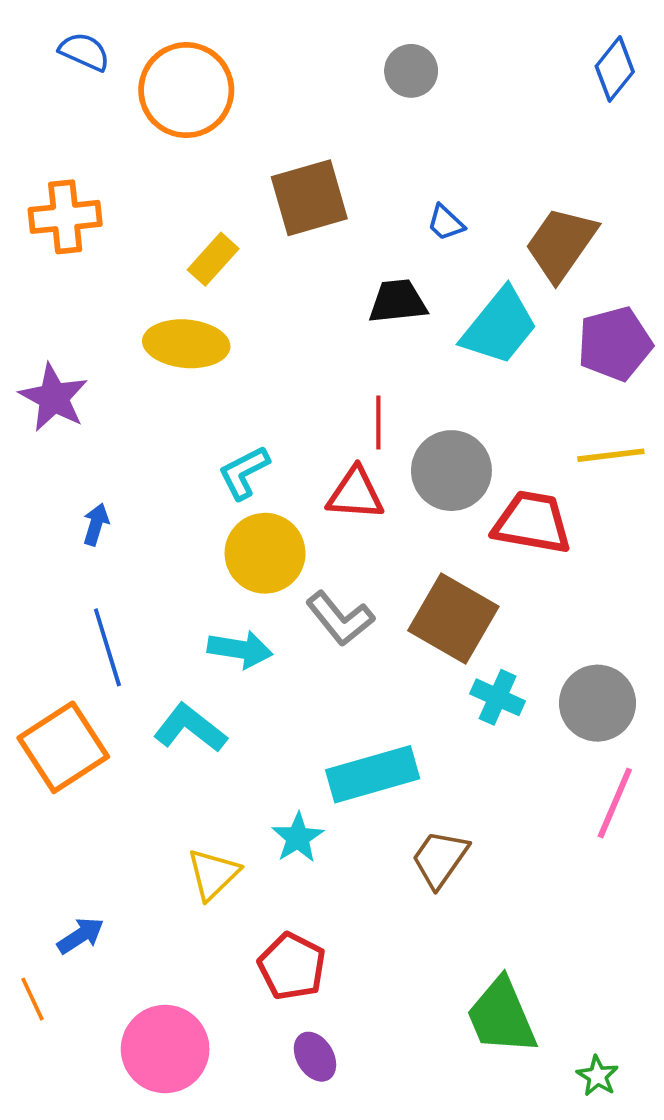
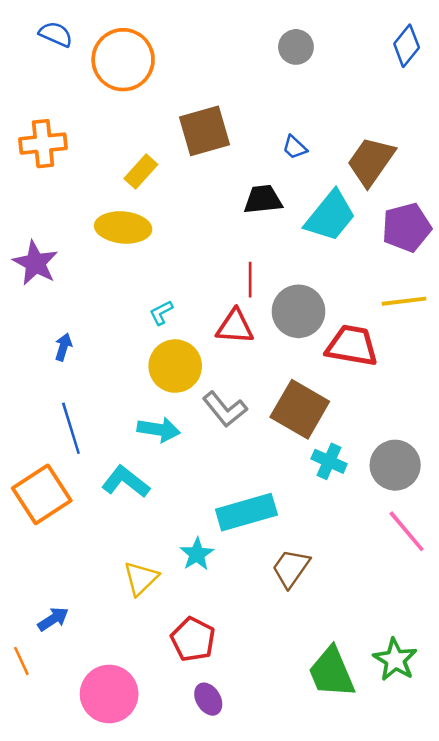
gray circle: (411, 71) -> (296, 47), moved
cyan L-shape: (244, 473) -> (161, 313), size x0.7
pink line: (615, 803) -> (407, 531), turned -63
green star: (597, 1076) -> (395, 660), moved, size x1.6

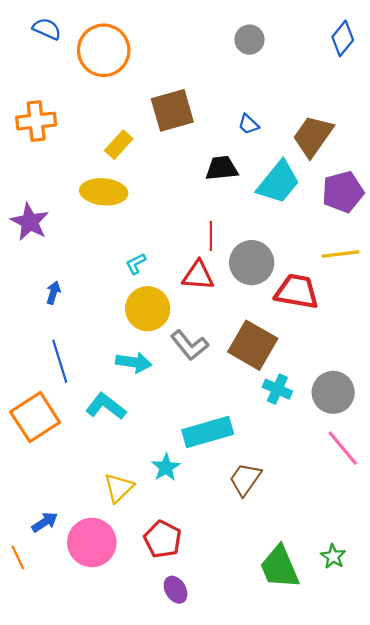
green star: (395, 660) -> (333, 556), size x0.7
pink circle: (109, 694) -> (92, 542), moved

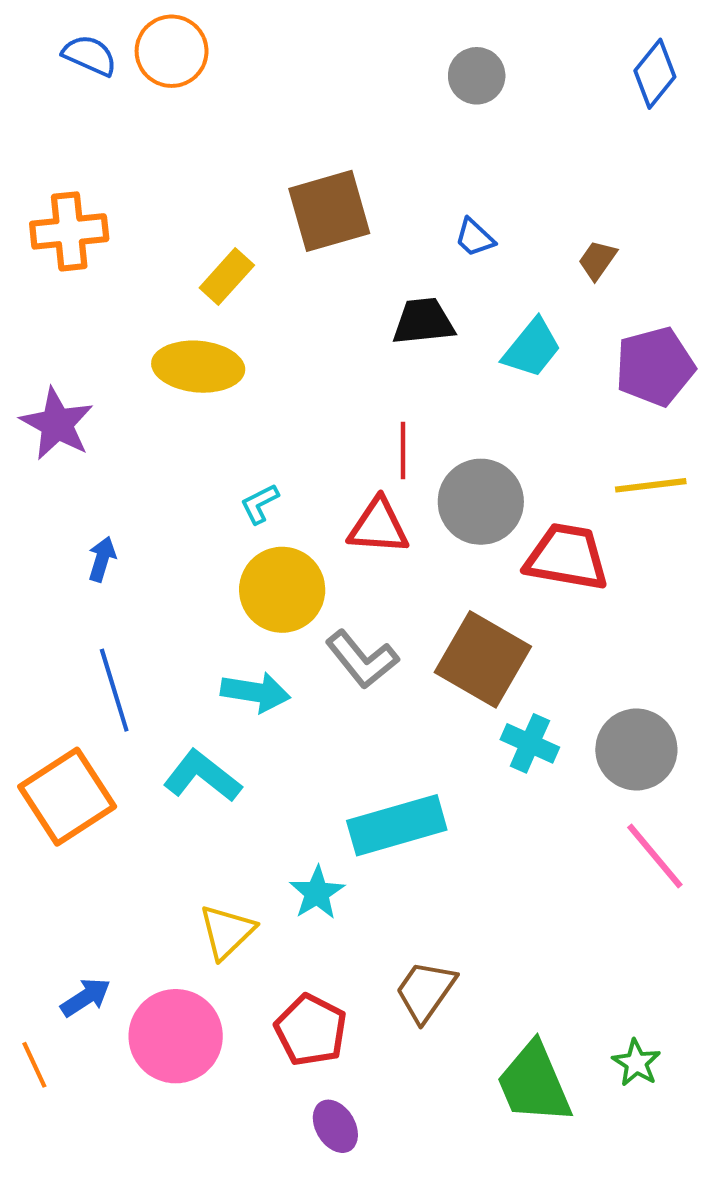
orange circle: (104, 50) -> (172, 51), moved, size x0.7
brown trapezoid: (313, 136) -> (597, 260), size x0.5
cyan trapezoid: (278, 182) -> (532, 348), size x0.7
brown trapezoid: (245, 479) -> (425, 991), moved

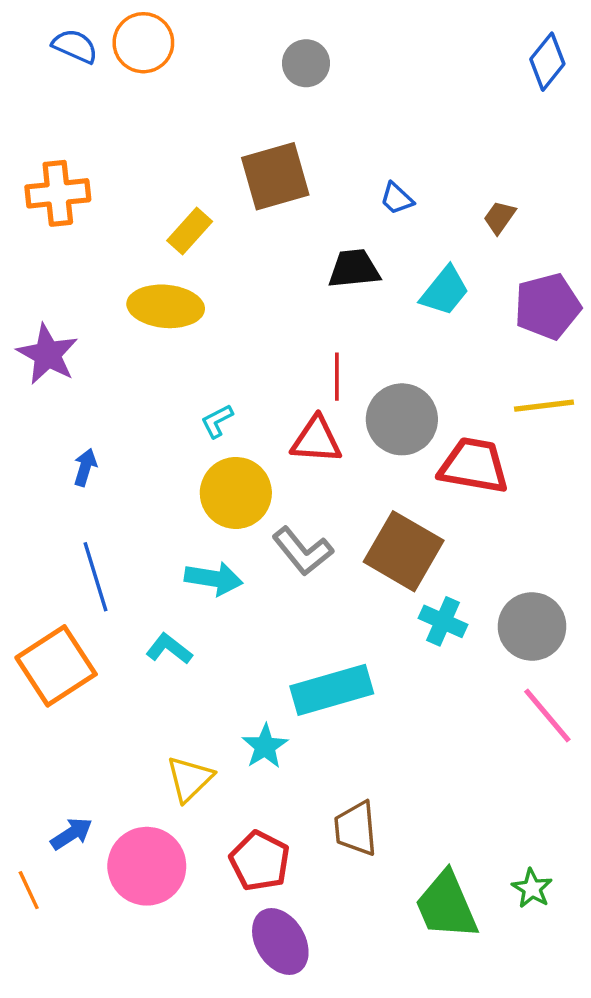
gray circle: (477, 76) -> (306, 63), moved
cyan L-shape: (202, 776) -> (169, 649), size x0.7
brown trapezoid: (425, 991) -> (356, 829), turned -40
purple ellipse: (335, 1126) -> (280, 942), size x1.5

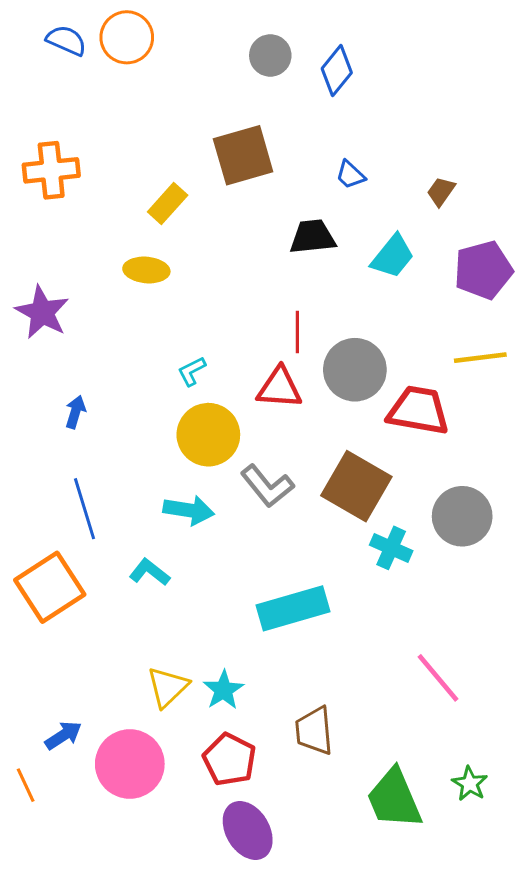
blue diamond: (547, 62) -> (337, 71), moved
yellow ellipse: (166, 306) -> (146, 270), size x0.7
gray circle: (532, 626) -> (462, 516), moved
pink line: (547, 716) -> (438, 678), moved
cyan star: (265, 746) -> (223, 690), moved

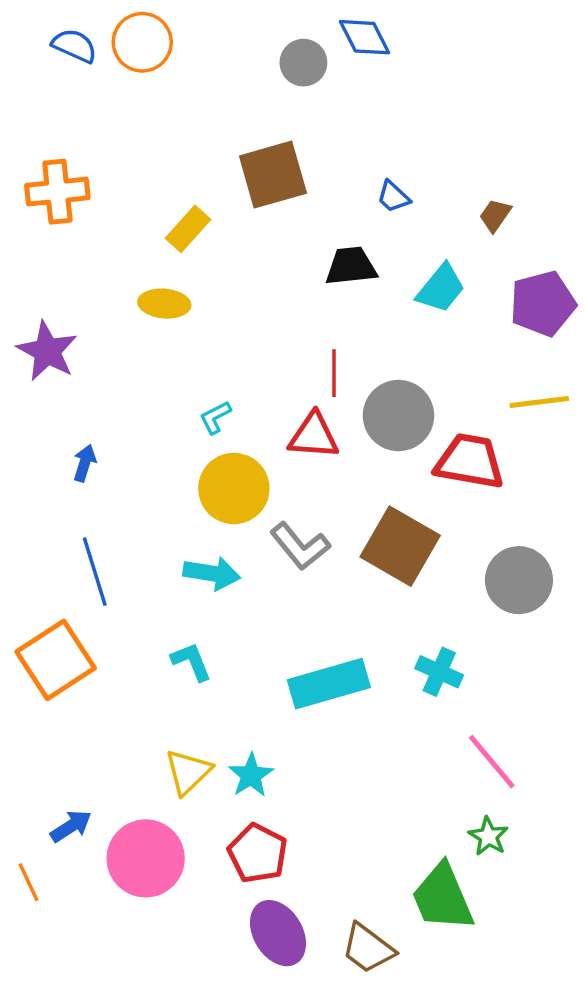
blue diamond: (337, 71) -> (365, 37), moved, turned -66
cyan cross: (391, 548) -> (439, 672), moved
cyan L-shape: (149, 572) -> (191, 662), moved, turned 30
brown trapezoid: (314, 731) -> (368, 948), moved, turned -48
green star: (470, 784) -> (488, 836), moved

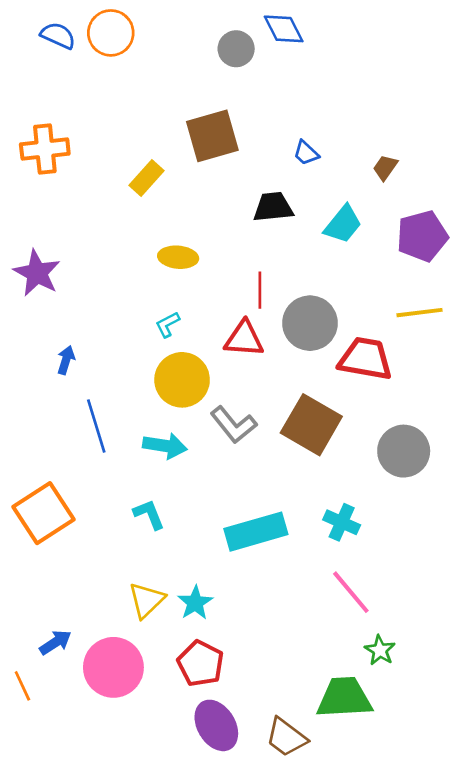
yellow ellipse: (164, 304) -> (178, 257), moved
blue line: (95, 572) -> (96, 426), moved
pink line: (492, 762) -> (351, 592), moved
green trapezoid: (443, 897) -> (344, 698), turned 110

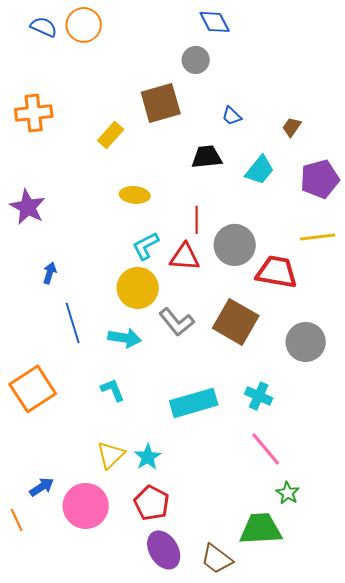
gray circle: (236, 49) -> (196, 60), moved
cyan L-shape: (168, 324) -> (146, 246), moved, size x1.4

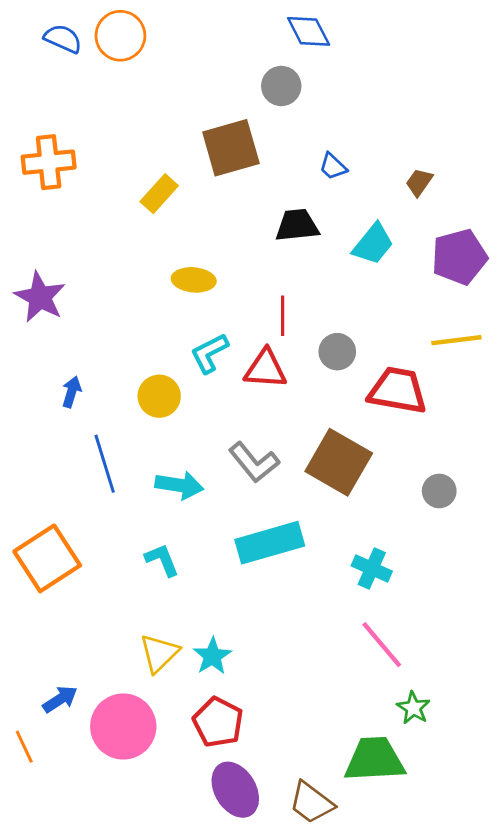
gray circle: (235, 245) -> (337, 352), size x0.6
yellow circle: (138, 288) -> (159, 396), moved, size x0.7
gray circle: (306, 342) -> (439, 491), size x0.6
cyan rectangle: (194, 403) -> (270, 543), moved

